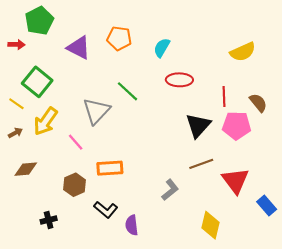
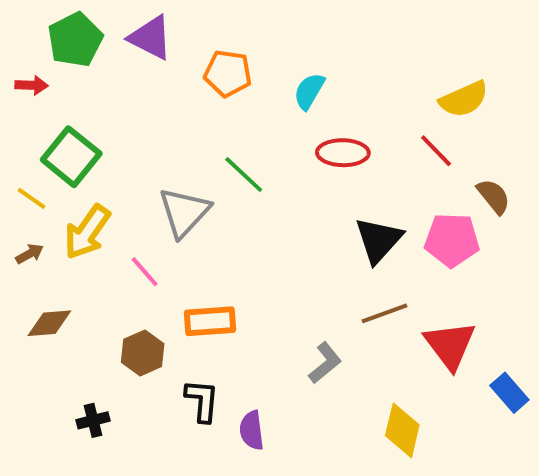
purple triangle: (79, 48) -> (151, 38), moved
red line: (224, 96) -> (436, 151), moved, turned -42
black L-shape: (106, 210) -> (202, 401), turned -125

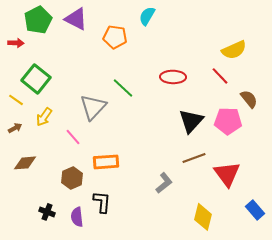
cyan semicircle: (309, 91) -> (147, 16), moved
yellow arrow: (87, 232) -> (44, 117), size x0.7
blue rectangle: (509, 393) -> (255, 210), moved
black cross: (93, 420) -> (47, 212), turned 35
purple semicircle: (252, 430) -> (77, 217), moved

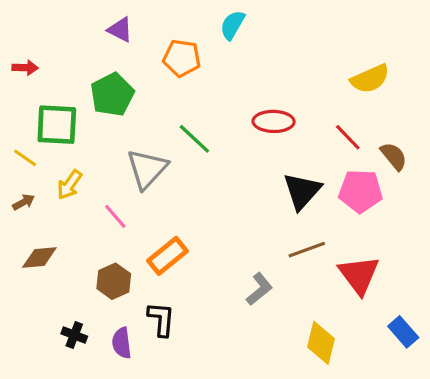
purple triangle: (76, 19) -> (120, 30), size x0.7
green pentagon: (38, 20) -> (112, 95), moved
red line: (220, 76) -> (348, 137), moved
green square: (36, 79) -> (57, 125), turned -36
orange rectangle: (106, 162) -> (168, 256), turned -35

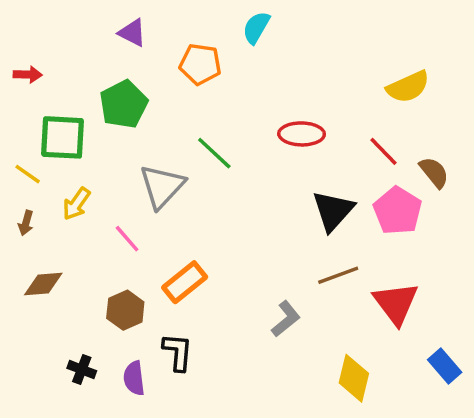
pink pentagon: (361, 191) -> (398, 211), turned 30
brown arrow: (24, 202) -> (26, 223), turned 135

